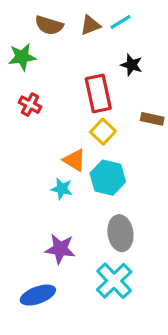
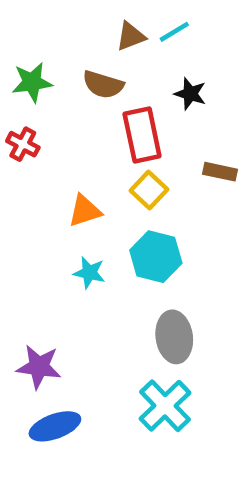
brown semicircle: (49, 25) -> (103, 85), moved
red cross: (30, 105) -> (23, 144), moved
orange triangle: (74, 160) -> (85, 211), moved, turned -50
purple star: (60, 249) -> (39, 367), moved

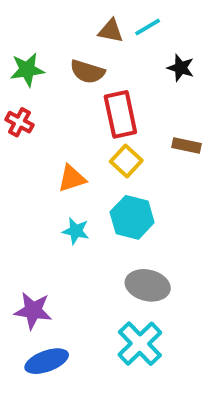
brown triangle: (131, 36) -> (111, 31), turned 32
black star: (190, 94) -> (181, 68), moved
gray ellipse: (174, 337) -> (148, 285), turned -69

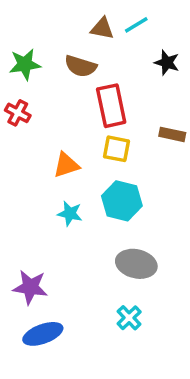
yellow square: (126, 161) -> (117, 149), turned -32
cyan cross: (140, 344) -> (129, 318), size x0.6

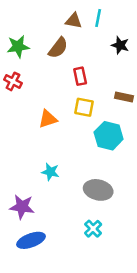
cyan line: (136, 25) -> (98, 18), turned -48
brown semicircle: (81, 66) -> (58, 48), turned -70
red rectangle: (111, 106) -> (80, 76), size x0.6
cyan hexagon: (122, 201) -> (109, 136), moved
cyan star: (70, 214) -> (50, 172), moved

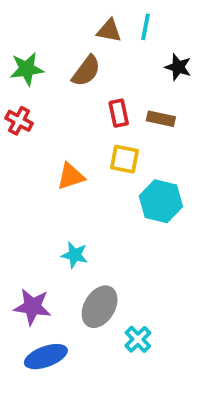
brown rectangle: (124, 97) -> (161, 119), moved
gray ellipse: (98, 190) -> (100, 307), moved, turned -72

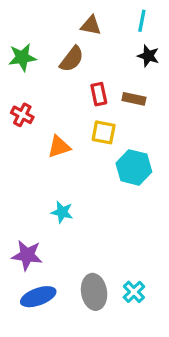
cyan line: (146, 27) -> (142, 21), moved
red cross: (19, 121) -> (22, 115), moved
gray ellipse: (100, 307) -> (94, 292), moved, turned -40
cyan cross: (138, 339) -> (134, 292), moved

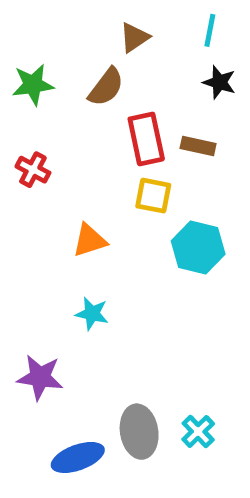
brown triangle: (91, 26) -> (134, 37), turned -45
red rectangle: (99, 94) -> (146, 139), size x1.5
orange triangle: (59, 147) -> (90, 240), moved
blue ellipse: (38, 297) -> (78, 457), moved

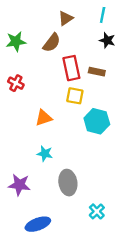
gray ellipse: (139, 432) -> (68, 183), moved

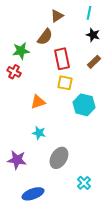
green star: (16, 42) -> (21, 51), moved
brown rectangle: (97, 72) -> (94, 62), moved, turned -56
gray ellipse: (68, 183) -> (59, 158), turned 40

